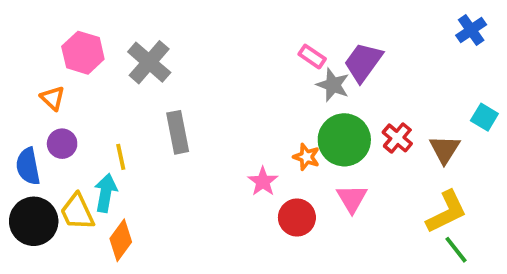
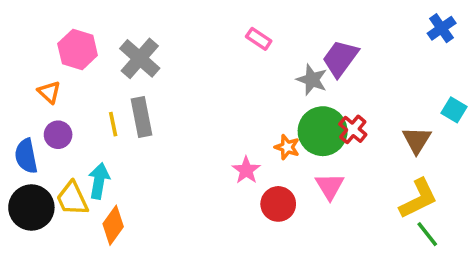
pink rectangle: (312, 57) -> (259, 39), moved
gray rectangle: (178, 132) -> (142, 117), moved
red cross: (397, 138) -> (353, 129), moved
yellow line: (121, 157) -> (113, 124), moved

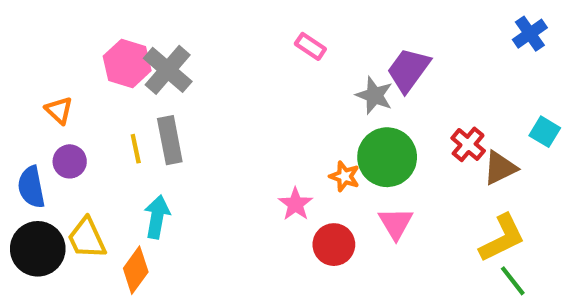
pink hexagon: (78, 49) -> (127, 63), moved
red cross: (353, 129) -> (468, 144), moved
brown triangle: (417, 140) -> (500, 168), turned 32
cyan arrow: (99, 181) -> (157, 217), moved

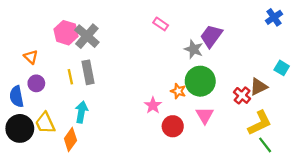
red cross: (468, 144) -> (242, 95), moved

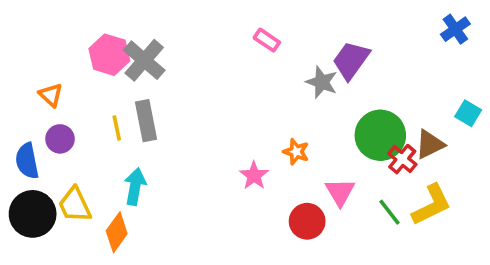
green circle: (200, 81) -> (380, 135), moved
red circle: (173, 126) -> (307, 221), moved
green line: (265, 145) -> (389, 212), moved

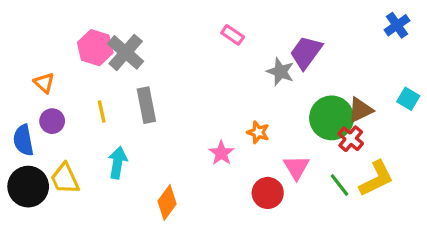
gray rectangle: (146, 121) -> (146, 105), moved
brown triangle: (430, 144) -> (360, 110), moved
orange diamond: (117, 232) -> (167, 203), moved

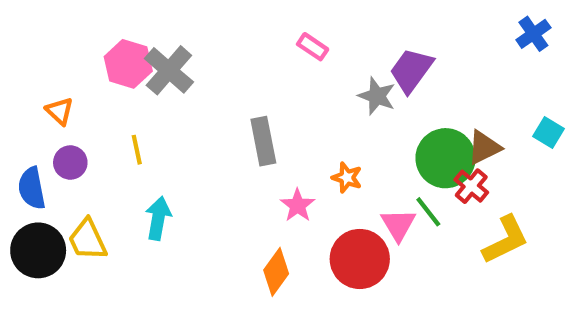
gray rectangle: (146, 105) -> (263, 141), moved
green line: (340, 185) -> (428, 212), moved
red circle: (268, 193) -> (360, 259), size x1.4
orange diamond: (167, 203) -> (276, 272), moved

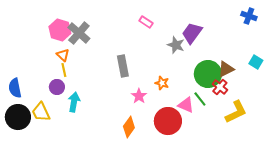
blue cross: (533, 34) -> (249, 16), turned -35
orange triangle: (60, 111) -> (63, 55), moved
purple circle: (70, 163) -> (57, 87), moved
pink triangle: (398, 225) -> (186, 105), turned -36

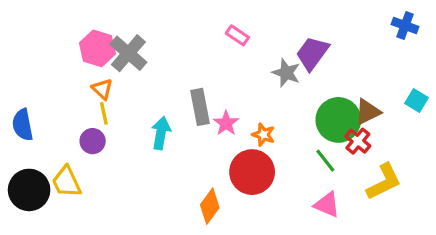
blue semicircle: (15, 88) -> (23, 125), moved
pink star: (139, 96) -> (226, 123), moved
cyan arrow: (74, 102) -> (161, 133), moved
pink triangle: (186, 105) -> (327, 205), moved
red circle: (168, 121) -> (252, 172), moved

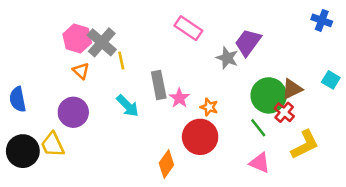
pink rectangle: (237, 35) -> (188, 28), size x1.5
yellow line: (104, 113) -> (121, 61), moved
cyan arrow: (161, 133) -> (128, 106), turned 125
purple circle: (93, 141) -> (73, 112), size x1.5

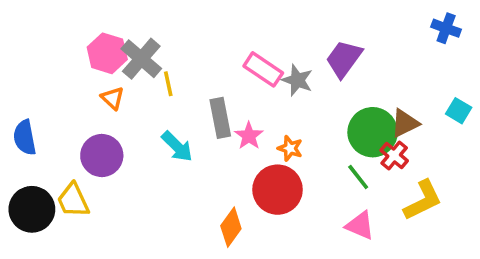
pink rectangle: (188, 28) -> (263, 69), moved
gray star: (227, 58) -> (297, 80), moved

